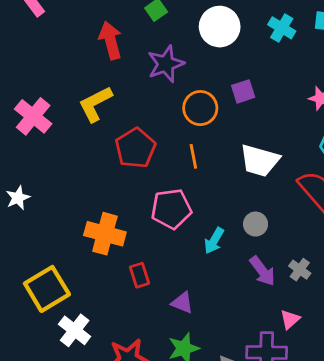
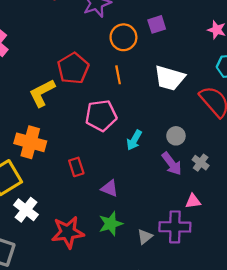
yellow L-shape: (95, 104) -> (42, 93), moved
gray circle: (256, 224) -> (176, 136), moved
orange cross: (105, 234) -> (30, 142), moved
pink triangle: (290, 319) -> (193, 201), turned 35

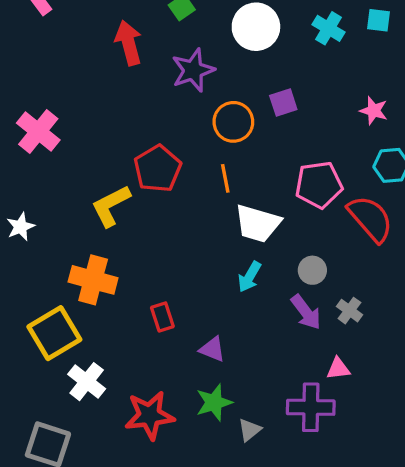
white trapezoid: (170, 78) -> (258, 223), moved
pink pentagon: (101, 115) -> (319, 185), moved
gray triangle: (145, 237) -> (249, 430), moved

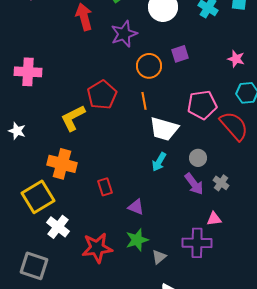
pink cross: (38, 132) -> (28, 72), turned -36
white star: (21, 227) -> (17, 131), turned -30

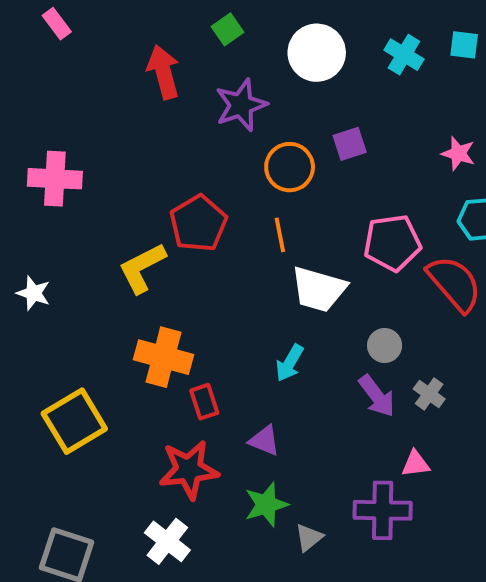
cyan arrow: (159, 162) -> (290, 363), moved
orange cross: (62, 164) -> (163, 357), moved
white cross: (58, 227) -> (167, 541), moved
red star: (97, 248) -> (189, 470), moved

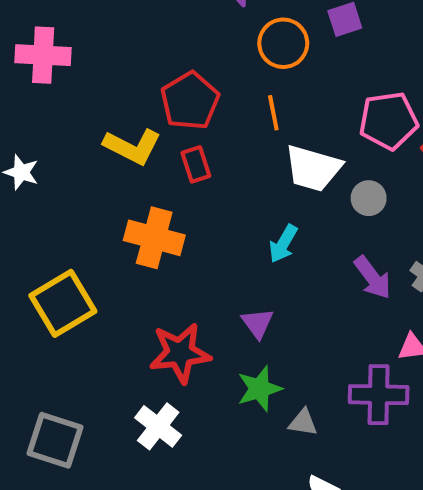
yellow L-shape: (142, 268) -> (132, 146), turned -126
gray circle: (385, 345) -> (369, 198), moved
red rectangle: (204, 402) -> (196, 164), moved
purple triangle: (264, 441) -> (257, 323), turned 32
gray triangle: (309, 537) -> (303, 422), turned 48

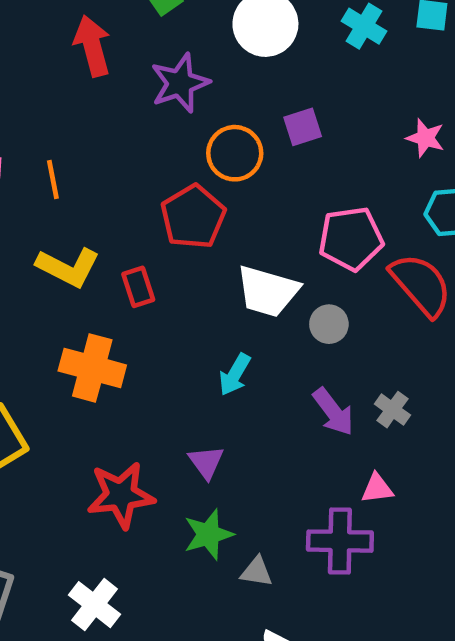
red pentagon: (190, 101) -> (193, 217), moved
orange line: (273, 113) -> (53, 180), moved
white cross: (158, 426) -> (95, 605), moved

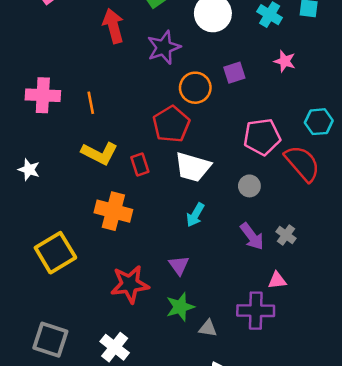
pink star: (425, 138) -> (285, 61), moved
white trapezoid: (268, 291) -> (193, 167), moved

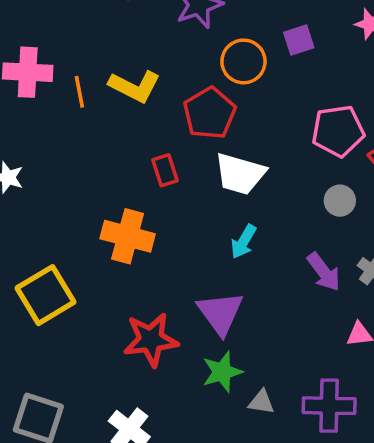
orange line: (91, 103) -> (79, 92), moved
yellow L-shape: (100, 153) -> (135, 86), moved
gray circle: (249, 186) -> (340, 201), moved
purple triangle: (179, 265) -> (220, 313), size x1.6
purple cross: (256, 311) -> (329, 406), moved

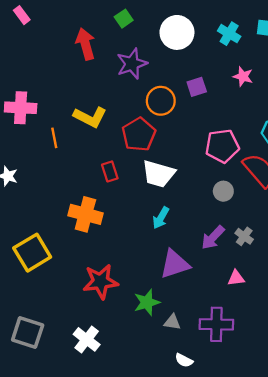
orange line: (79, 92) -> (54, 138), moved
purple arrow: (324, 272) -> (213, 237), turned 80
purple triangle: (220, 313) -> (175, 264), moved, turned 48

